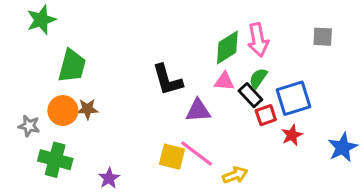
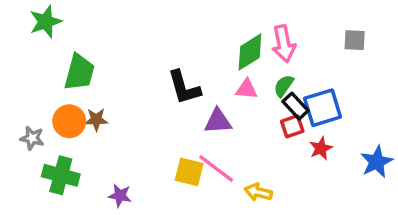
black rectangle: (250, 95) -> (296, 106), moved
yellow arrow: (235, 175) -> (258, 192), turned -145
purple star: (109, 178) -> (120, 196), turned -30

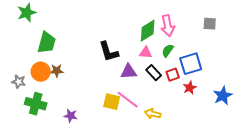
black rectangle: (296, 106) -> (154, 73), moved

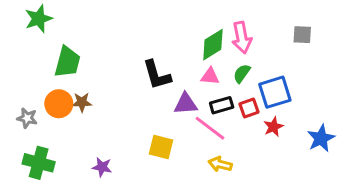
black rectangle: (154, 73) -> (222, 105), turned -63
pink line: (128, 100) -> (210, 128), moved
green cross: (36, 104) -> (39, 163), moved

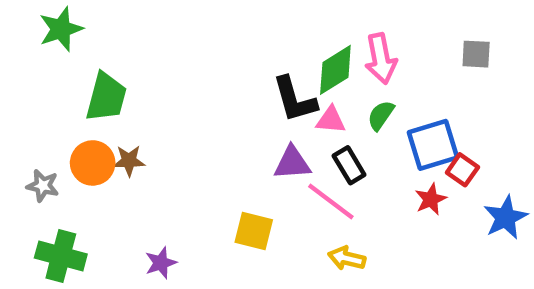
black L-shape: (157, 75) -> (295, 99), moved
black rectangle: (222, 105) -> (349, 165), turned 75
red square: (249, 108) -> (462, 170), moved, turned -36
purple star: (102, 167) -> (161, 263), turned -30

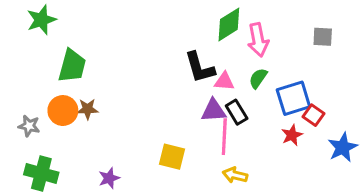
green diamond: (335, 70) -> (229, 24), moved
purple triangle: (292, 163) -> (214, 111), moved
pink line: (331, 202) -> (224, 137), turned 56

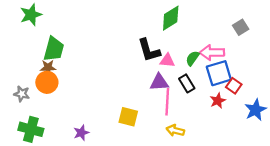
gray square: (323, 37) -> (241, 27), turned -35
pink arrow: (258, 40) -> (212, 53), moved, turned 100
brown star: (87, 109) -> (48, 67), moved
black rectangle: (237, 112) -> (187, 83), moved

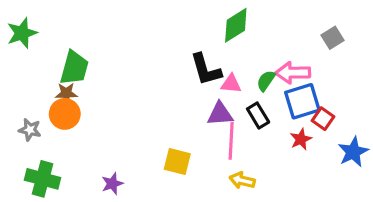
green star: (31, 15) -> (22, 33), moved

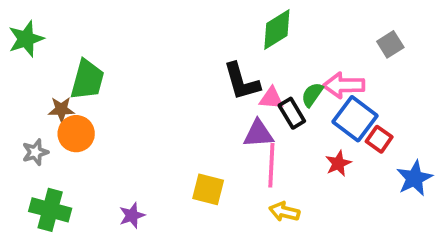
brown star: (66, 93) -> (61, 109), moved
blue square: (302, 101) -> (355, 119), turned -36
black rectangle: (258, 115) -> (292, 113), moved
gray star: (30, 130) -> (35, 152), turned -30
red star: (301, 139) -> (338, 163), moved

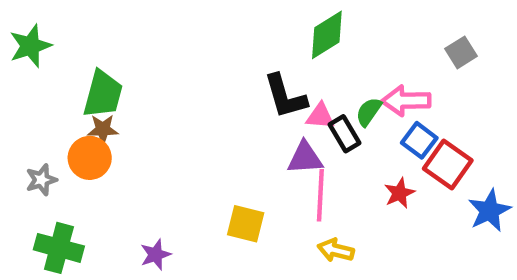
brown star: (61, 109) -> (103, 129), moved
blue square: (355, 119) -> (419, 140), size x0.7
red square: (379, 139) -> (448, 164), size x1.5

